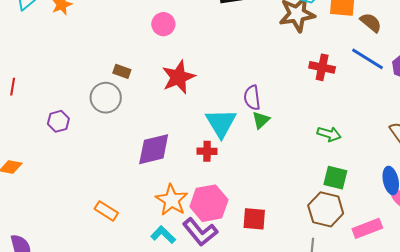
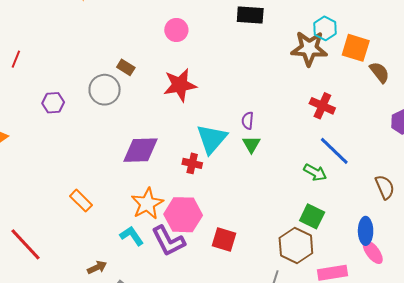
blue line: (368, 59) -> (334, 151), moved
purple semicircle: (252, 98) -> (248, 121), size x0.7
green triangle: (261, 120) -> (251, 144), turned -30

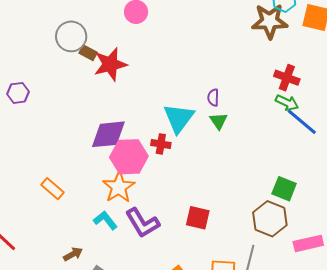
red star: (180, 85) -> (110, 64), moved
gray circle: (105, 90) -> (71, 36), moved
green arrow: (315, 172) -> (287, 103), moved
pink hexagon: (183, 215) -> (129, 157), moved

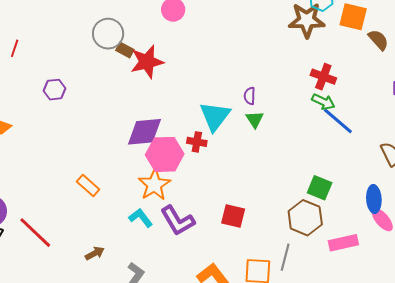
brown arrow: (73, 254) -> (95, 253), moved

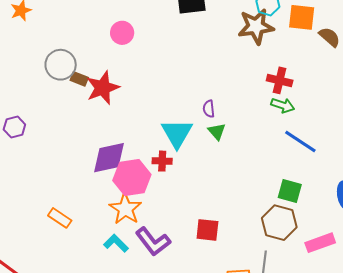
blue line: (338, 121) -> (300, 142), moved

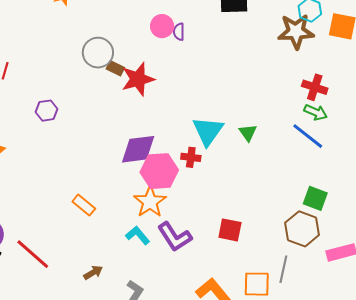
purple semicircle: (209, 109) -> (179, 32), moved
blue line: (300, 142) -> (308, 136), moved

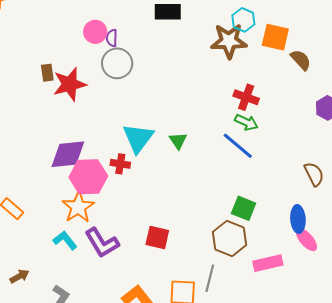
gray circle: (98, 53) -> (117, 63), moved
brown rectangle: (115, 68) -> (47, 73), turned 54

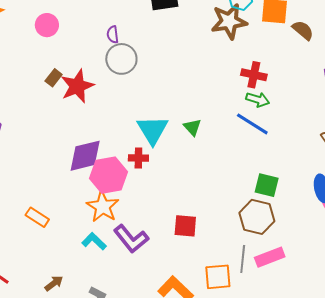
pink circle: (95, 32) -> (47, 25), moved
brown rectangle: (47, 73) -> (54, 78), turned 54
pink rectangle: (268, 263) -> (270, 257), moved

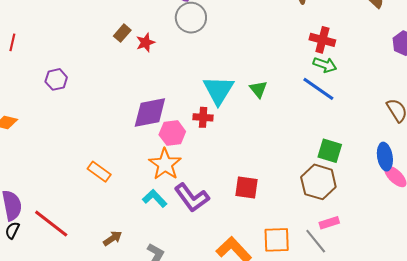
red star: (77, 86) -> (145, 43), size x0.6
pink hexagon: (109, 175) -> (172, 133), size x0.7
pink rectangle: (270, 257) -> (329, 223), size x0.7
gray line: (243, 259) -> (316, 241), moved, turned -48

